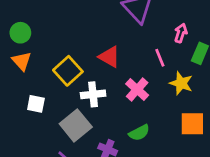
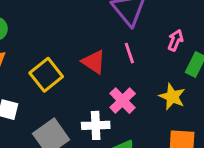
pink line: (160, 58) -> (129, 53), moved
white cross: (93, 94) -> (96, 125), moved

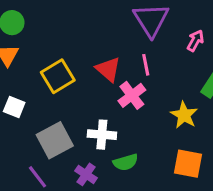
pink arrow: (175, 40) -> (195, 41), moved
pink cross: (123, 101) -> (132, 95), moved

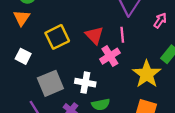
yellow star: (184, 115) -> (147, 74), size x1.4

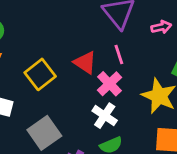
pink arrow: (160, 21) -> (161, 27), turned 56
white cross: (85, 83) -> (105, 116), moved, turned 36

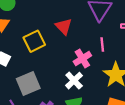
pink line: (119, 54) -> (102, 44), moved
red triangle: (85, 63) -> (64, 26), moved

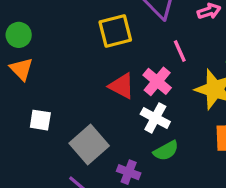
red triangle: (64, 26) -> (122, 86), moved
yellow square: (34, 41) -> (115, 31), moved, turned 30

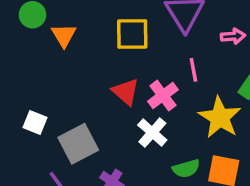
orange triangle: (21, 69) -> (64, 35), moved
white square: (40, 120) -> (35, 123), moved
green semicircle: (166, 151) -> (186, 169), moved

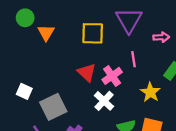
yellow star: (220, 117) -> (150, 92), size x0.7

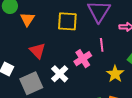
red triangle: (87, 72) -> (37, 51), moved
white cross: (104, 101) -> (60, 74), moved

